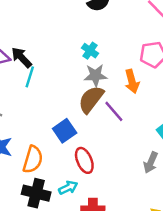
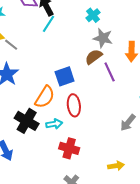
cyan cross: (90, 51) -> (93, 15), moved
brown semicircle: (91, 99) -> (94, 57), size x0.7
orange semicircle: (33, 159) -> (45, 97), moved

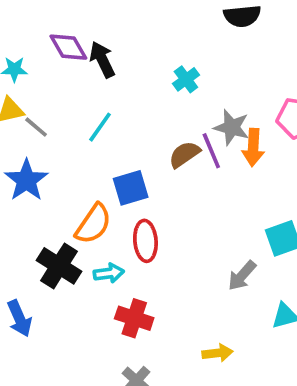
cyan line: (49, 24) -> (100, 127), moved
gray star: (103, 38) -> (232, 127), moved
purple line: (110, 72) -> (211, 151), moved

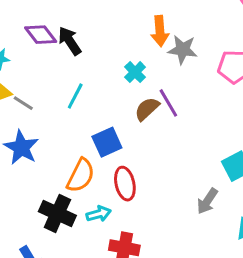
cyan cross: (186, 79) -> (135, 72), moved
gray star: (232, 127) -> (183, 50), moved
orange arrow: (253, 147) -> (160, 31), moved

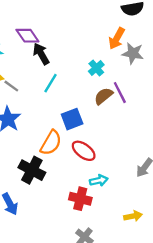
orange arrow: (160, 31) -> (117, 38), turned 30
black arrow: (70, 41) -> (41, 54), moved
red ellipse: (125, 184) -> (84, 151), turned -45
cyan arrow: (99, 214) -> (99, 181), moved

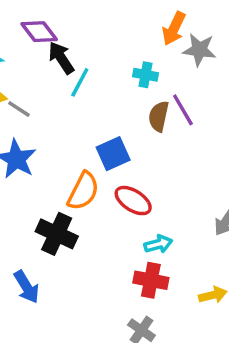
cyan cross: (96, 68) -> (145, 75), turned -35
cyan line: (51, 83) -> (80, 82), moved
brown semicircle: (104, 96) -> (159, 116), turned -36
red cross: (80, 199) -> (151, 280), moved

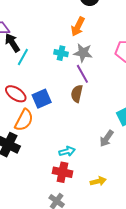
gray star: (199, 50) -> (83, 53), moved
brown semicircle: (159, 116) -> (77, 94), moved
red ellipse: (133, 201) -> (16, 94), moved

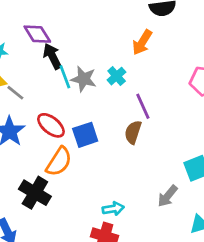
cyan cross: (61, 53) -> (117, 76), turned 32
gray star: (83, 53) -> (84, 79), moved
cyan line: (23, 57) -> (65, 77), turned -54

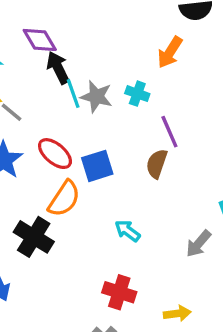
cyan cross: (117, 76) -> (137, 94), turned -30
cyan arrow: (113, 209) -> (127, 231), moved, turned -135

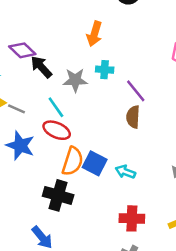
orange arrow: (170, 52) -> (94, 34), moved
cyan line: (73, 93) -> (56, 107), moved
blue square: (97, 166) -> (95, 163), moved, turned -30

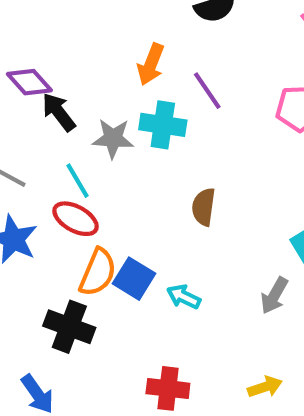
cyan cross: (105, 70) -> (163, 125), size x1.5
purple line: (136, 91) -> (207, 91), moved
red cross: (132, 218) -> (168, 388), moved

